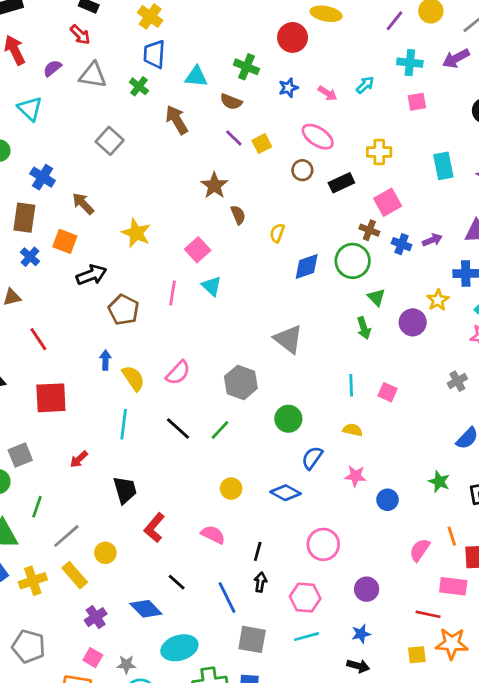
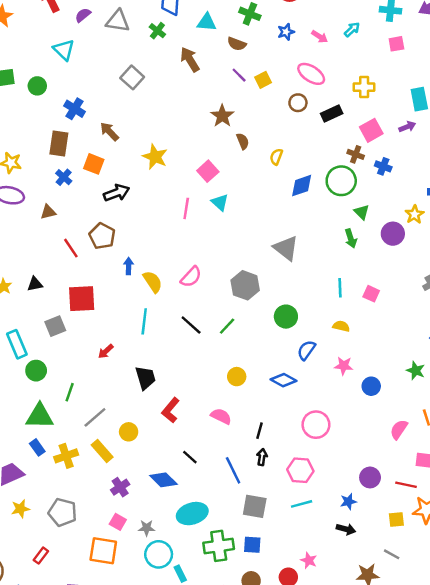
purple arrow: (432, 240) -> (407, 127), moved
brown pentagon: (124, 310) -> (102, 236), moved
gray square: (20, 455) -> (55, 326), moved
purple circle: (367, 589) -> (370, 477), moved

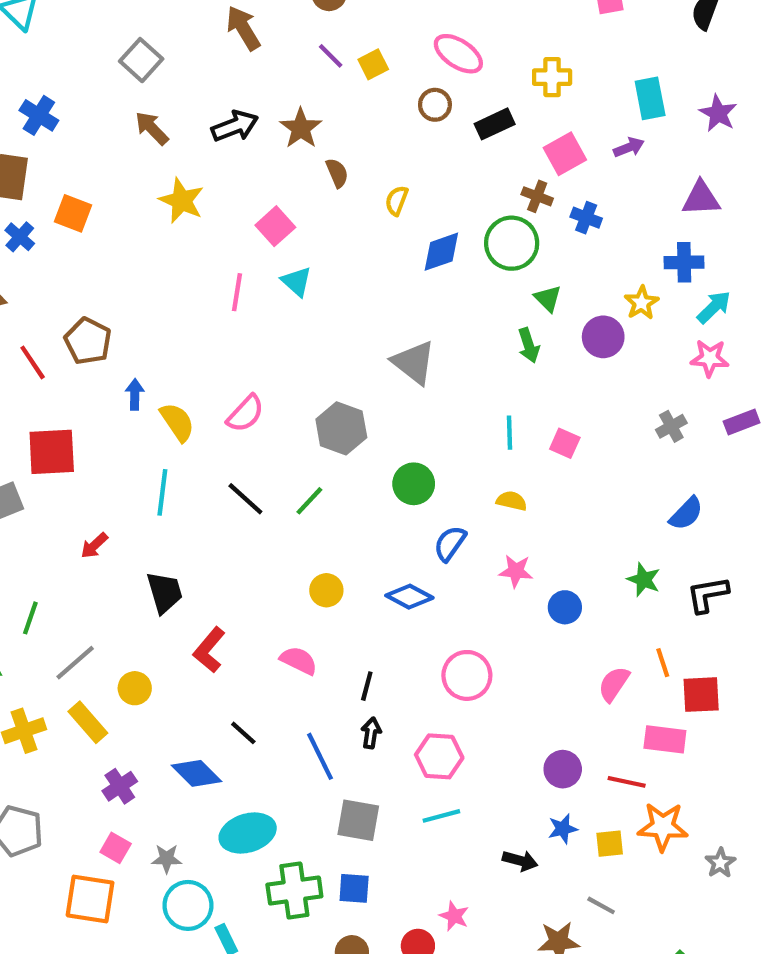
brown arrow: (109, 132) -> (152, 128), moved
black arrow: (117, 193) -> (235, 126), moved
blue star: (348, 502) -> (563, 829), moved

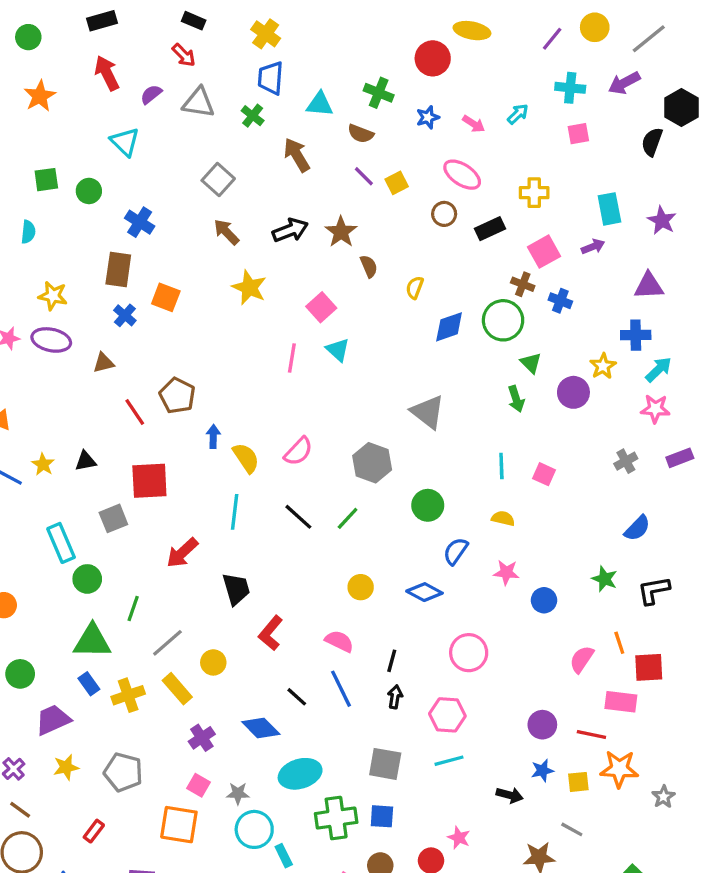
red arrow: (94, 546) -> (182, 553), size x1.5
blue line: (320, 756) -> (341, 689), moved

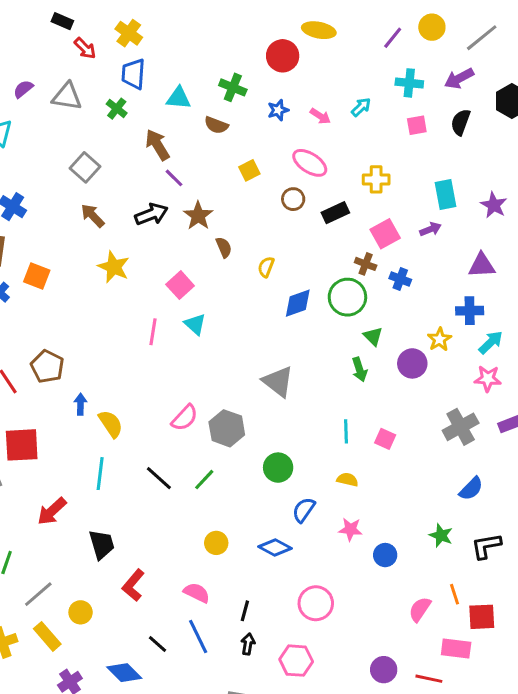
red arrow: (184, 55) -> (85, 48), moved
black semicircle: (652, 142) -> (461, 122), moved
purple line: (364, 176) -> (174, 178), moved
pink semicircle: (298, 451) -> (185, 418), moved
gray cross: (626, 461) -> (461, 427), size x1.6

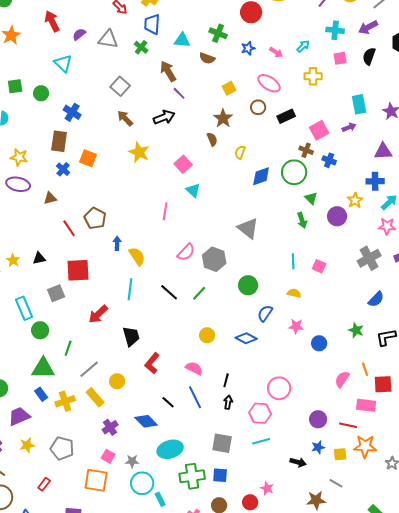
yellow cross: (376, 179) -> (313, 76), moved
brown star: (198, 216) -> (223, 118), moved
pink line: (153, 332) -> (165, 211), moved
pink circle: (316, 603) -> (279, 388), moved

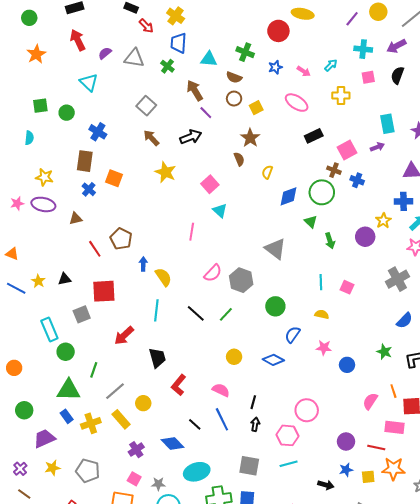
brown circle: (258, 107) -> (234, 99), moved
green triangle: (311, 198) -> (311, 222), moved

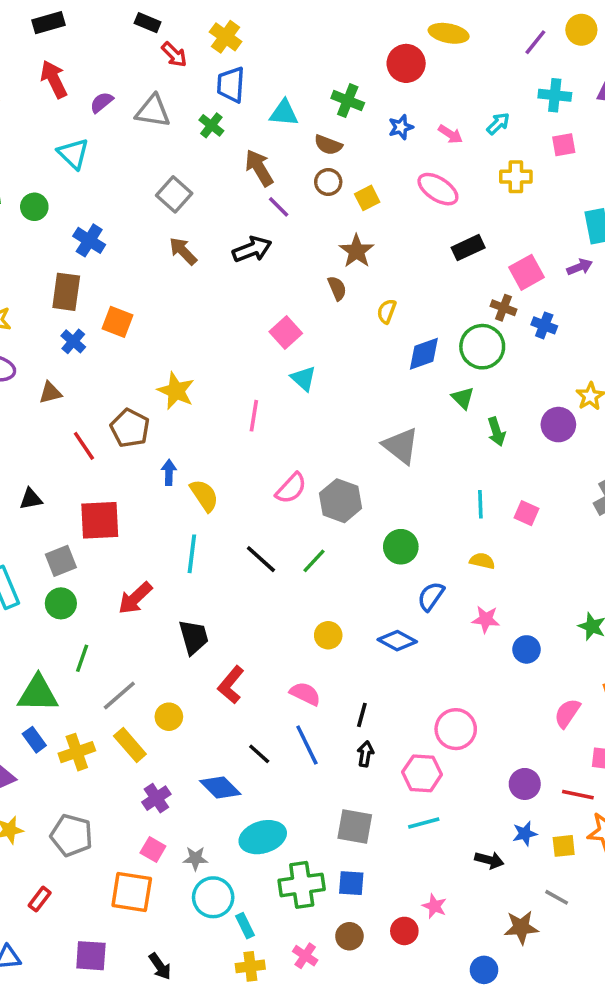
yellow star: (165, 172) -> (176, 391), moved
green circle: (66, 352) -> (61, 603), moved

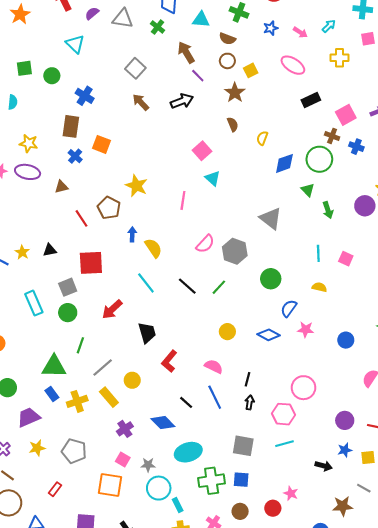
brown star: (357, 251) -> (235, 93), moved
cyan line: (192, 554) -> (146, 283), turned -45
pink star: (486, 619) -> (306, 329), moved

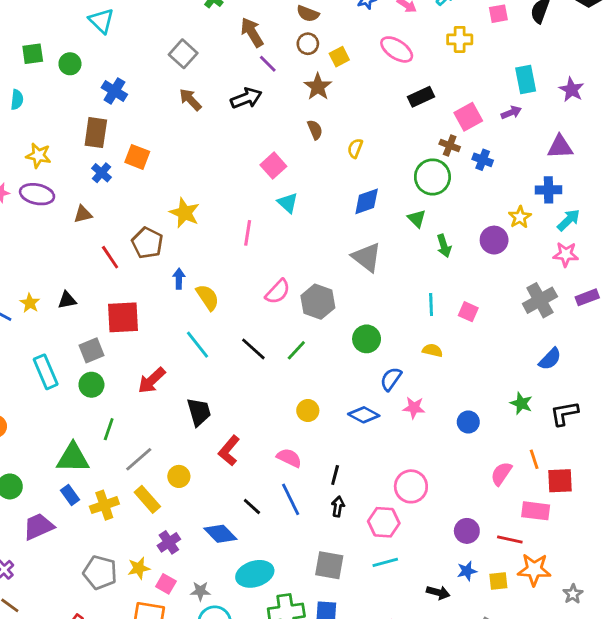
blue diamond: (284, 163) -> (367, 201), moved
yellow star: (37, 448) -> (139, 568), moved

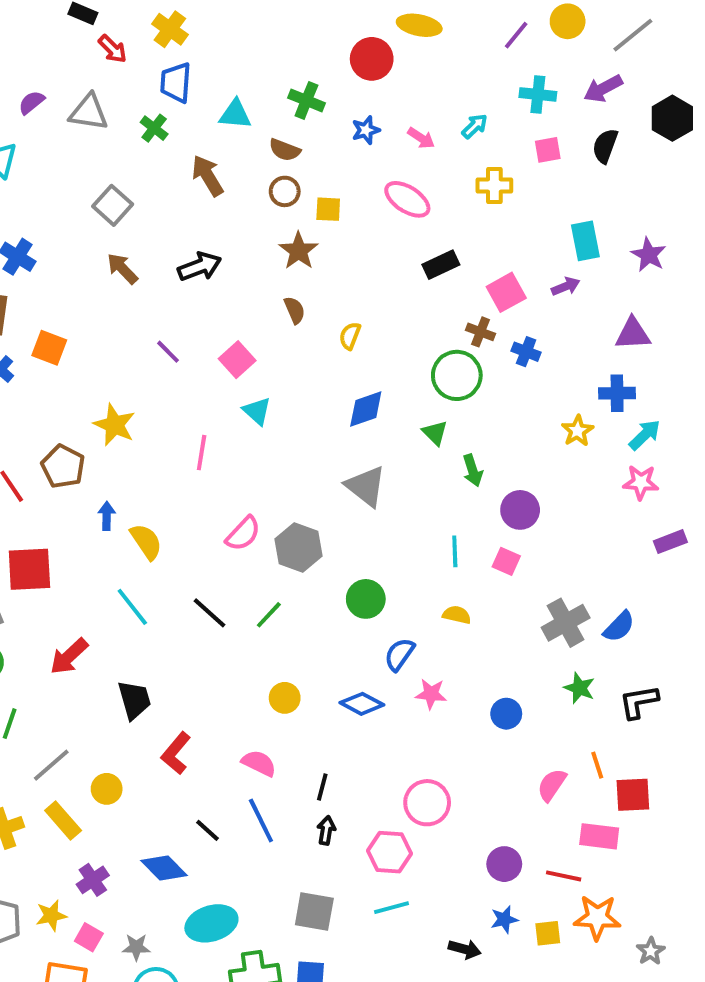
yellow square: (339, 57) -> (328, 209), turned 30
purple line: (268, 64) -> (168, 352), moved
purple circle: (494, 240) -> (520, 510), moved
gray cross: (540, 300) -> (566, 623), moved

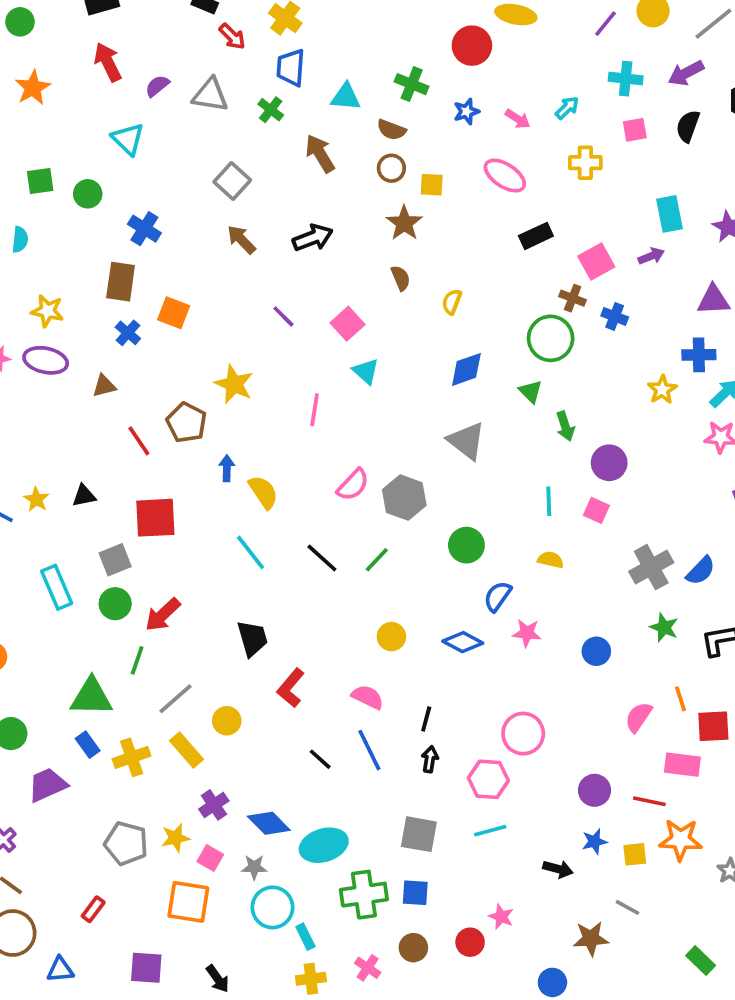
red arrow: (69, 656) -> (163, 615), moved
blue diamond: (164, 868) -> (269, 823), moved

